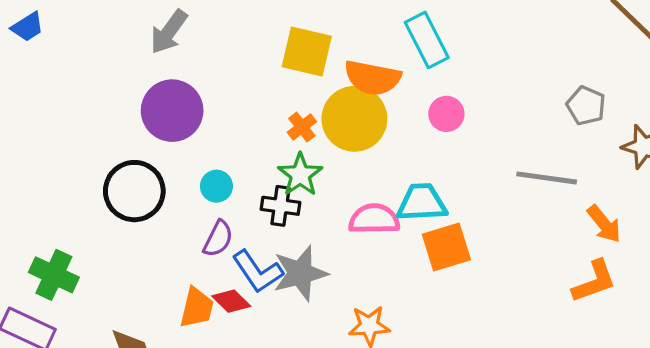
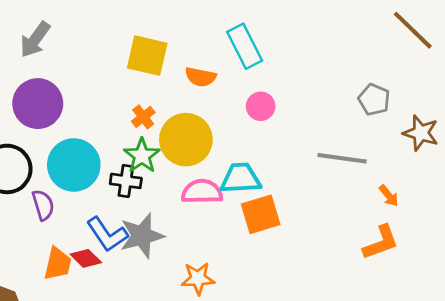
orange semicircle: (372, 78) -> (201, 77), size x0.7
yellow circle: (354, 119) -> (186, 140), moved
cyan circle: (216, 186) -> (74, 165), size x2.0
orange arrow: (604, 224) -> (389, 196), size x0.7
purple semicircle: (218, 239) -> (43, 205), moved, turned -44

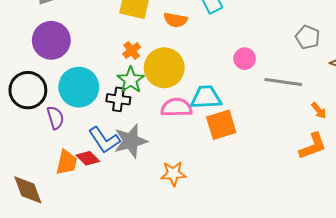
pink circle: (261, 106) -> (245, 59), moved

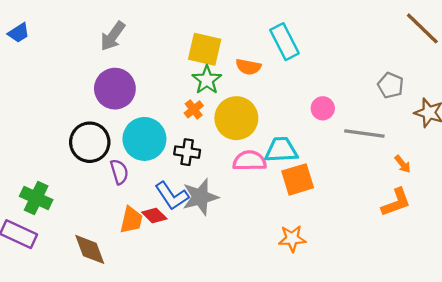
orange cross: (132, 50) -> (194, 109), moved
green star: (131, 80) -> (207, 80), moved
orange star: (173, 174) -> (292, 238), moved

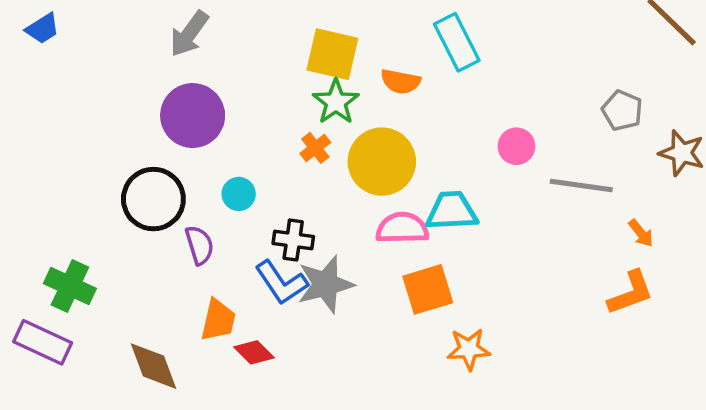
cyan circle: (144, 139) -> (239, 194), size x0.5
black cross: (187, 152) -> (293, 240), moved
orange square: (298, 179) -> (428, 289), moved
red diamond: (154, 216) -> (254, 352), moved

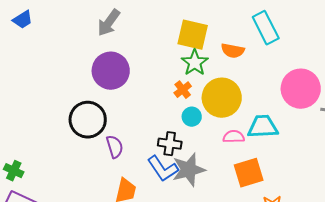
pink circle: (516, 146) -> (301, 89), size x1.8
cyan circle: (239, 194) -> (192, 117), moved
pink semicircle: (402, 228) -> (234, 137), size x0.7
green cross: (70, 286) -> (14, 171), moved, size x0.7

